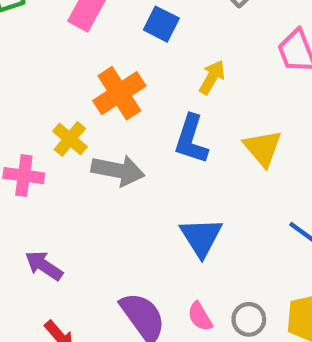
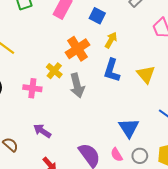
yellow arrow: (212, 77) -> (111, 40), moved
gray arrow: (118, 170) -> (77, 85), turned 65
blue triangle: (201, 237) -> (129, 128), moved

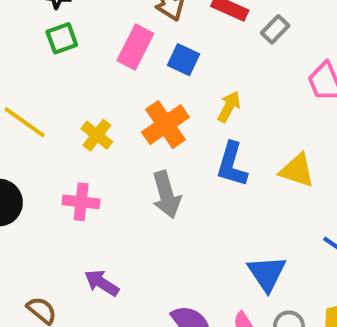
blue square: (97, 16) -> (183, 60), moved
yellow cross: (54, 71) -> (97, 135), moved
yellow triangle: (146, 74) -> (297, 170), turned -30

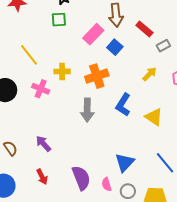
yellow arrow: (229, 107) -> (150, 74), moved
yellow cross: (97, 135) -> (62, 71), turned 35
pink cross: (81, 202) -> (41, 89), moved

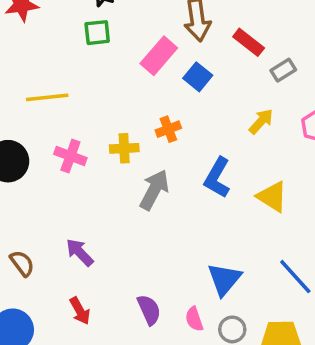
yellow line: (29, 55) -> (47, 97), turned -55
yellow cross: (62, 71) -> (124, 148), moved
orange cross: (97, 76) -> (168, 129), size x0.6
gray arrow: (87, 110) -> (154, 190), turned -150
purple semicircle: (81, 178) -> (149, 310), size x0.7

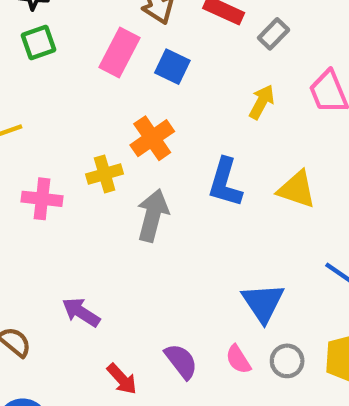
orange cross: (168, 129) -> (152, 138), size x1.4
red arrow: (80, 311) -> (122, 379), moved

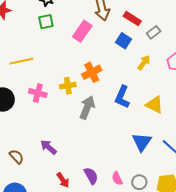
blue square: (172, 67) -> (124, 41), moved
blue triangle: (263, 303) -> (142, 142), moved

